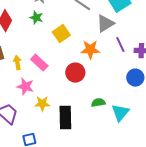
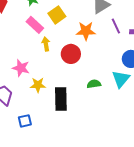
yellow arrow: (17, 63) -> (46, 44), moved
pink rectangle: (39, 63) -> (35, 25), moved
cyan triangle: (120, 113) -> (121, 79), moved

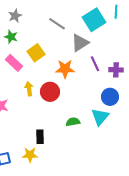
yellow arrow: (46, 44) -> (29, 89), moved
yellow star: (38, 85) -> (30, 155), moved
black rectangle: (61, 99) -> (40, 137), size x0.6

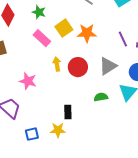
gray triangle: (80, 43) -> (108, 66), moved
orange star: (65, 69) -> (87, 33), moved

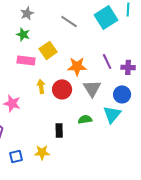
orange star: (87, 33) -> (77, 66), moved
pink rectangle: (42, 38) -> (26, 60), turned -36
gray triangle: (108, 66) -> (92, 88), turned -30
black rectangle: (68, 112) -> (59, 130), moved

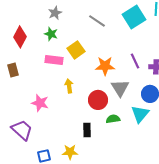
red circle: (62, 89) -> (98, 100), moved

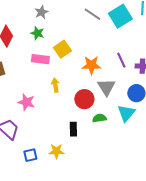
gray line: (97, 21) -> (92, 14), moved

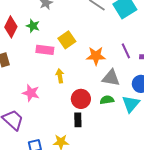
green star: (37, 33) -> (33, 26), moved
gray triangle: (106, 87) -> (111, 78), turned -48
red circle: (84, 99) -> (81, 99), moved
green semicircle: (99, 118) -> (107, 100), moved

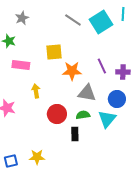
yellow square: (67, 40) -> (54, 52), moved, turned 30
black rectangle: (78, 120) -> (75, 134), moved

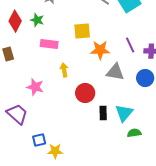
green semicircle: (83, 115) -> (134, 133), moved
cyan triangle: (107, 119) -> (124, 113), moved
yellow star: (37, 157) -> (55, 151), moved

